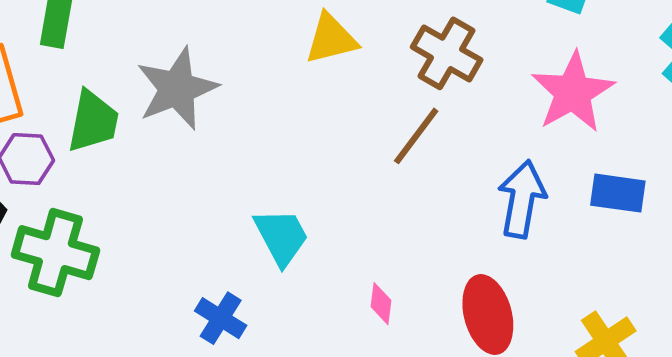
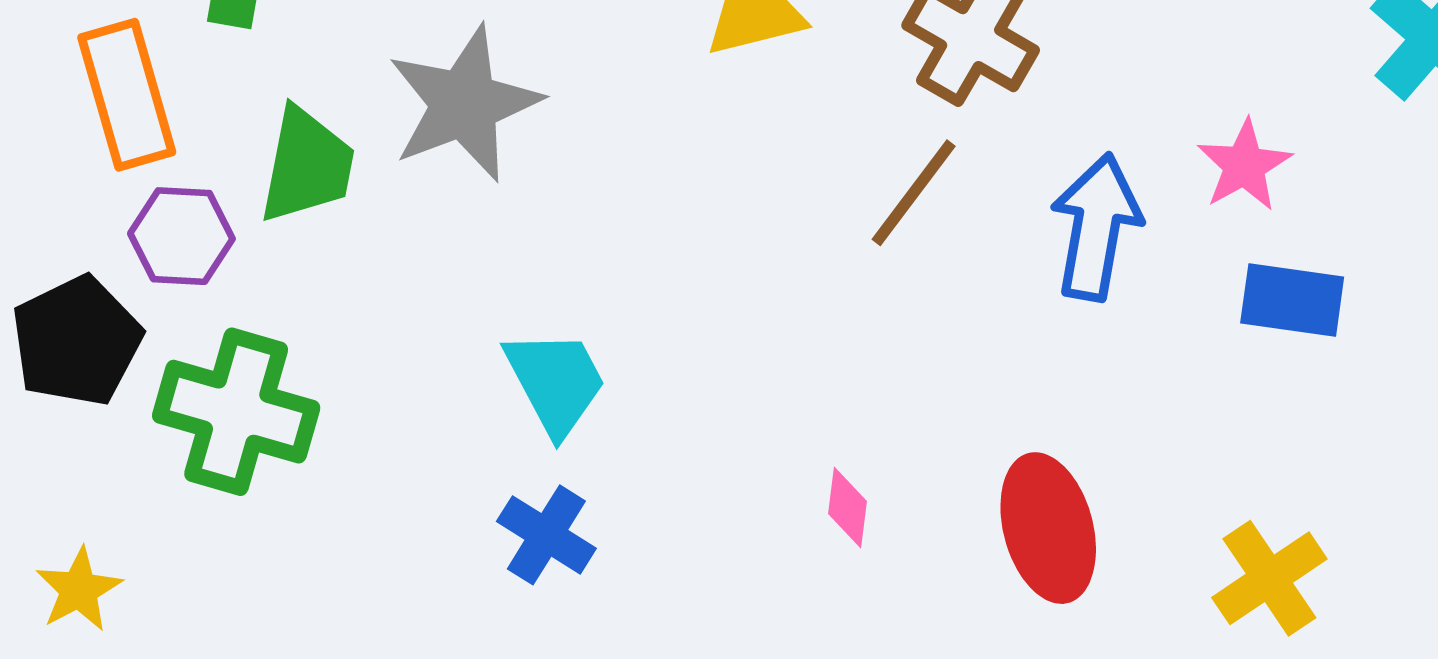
pink star: (573, 92) -> (1244, 165), moved, size x0.6
blue arrow: (522, 199) -> (1096, 227), moved
cyan trapezoid: (281, 237) -> (556, 382), moved

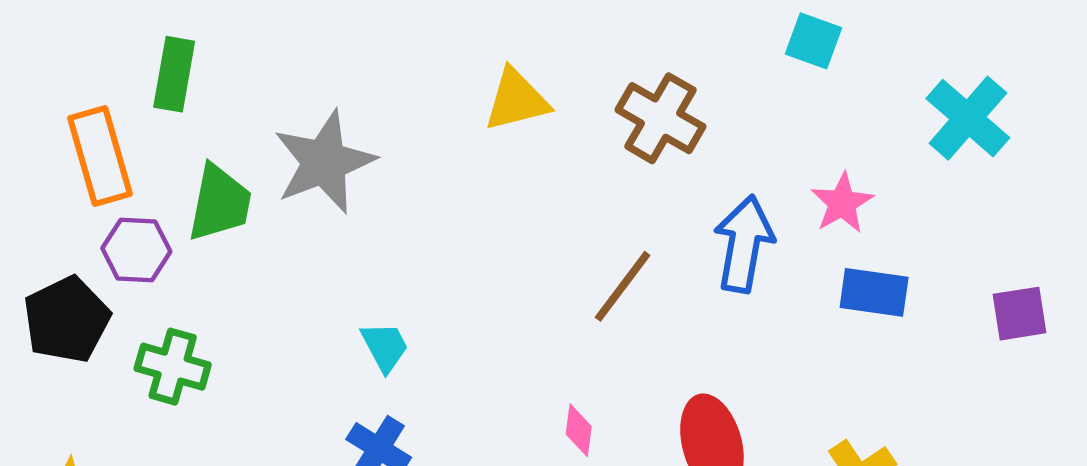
brown line: (914, 193) -> (623, 286), moved
cyan trapezoid: (556, 382) -> (385, 347), size x0.7
green cross: (236, 412) -> (173, 367), size x0.7

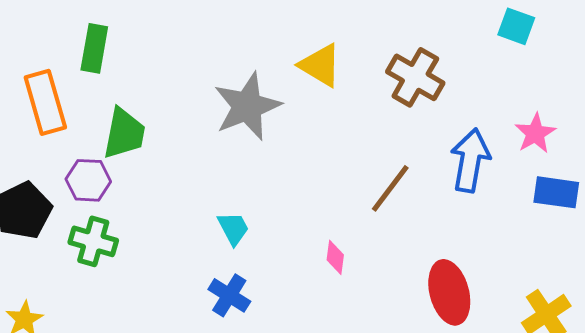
yellow triangle: (517, 100) -> (320, 65), turned 45
gray star: (324, 162) -> (247, 106), moved
purple hexagon: (136, 250) -> (88, 180), moved
pink diamond: (579, 430) -> (335, 257), moved

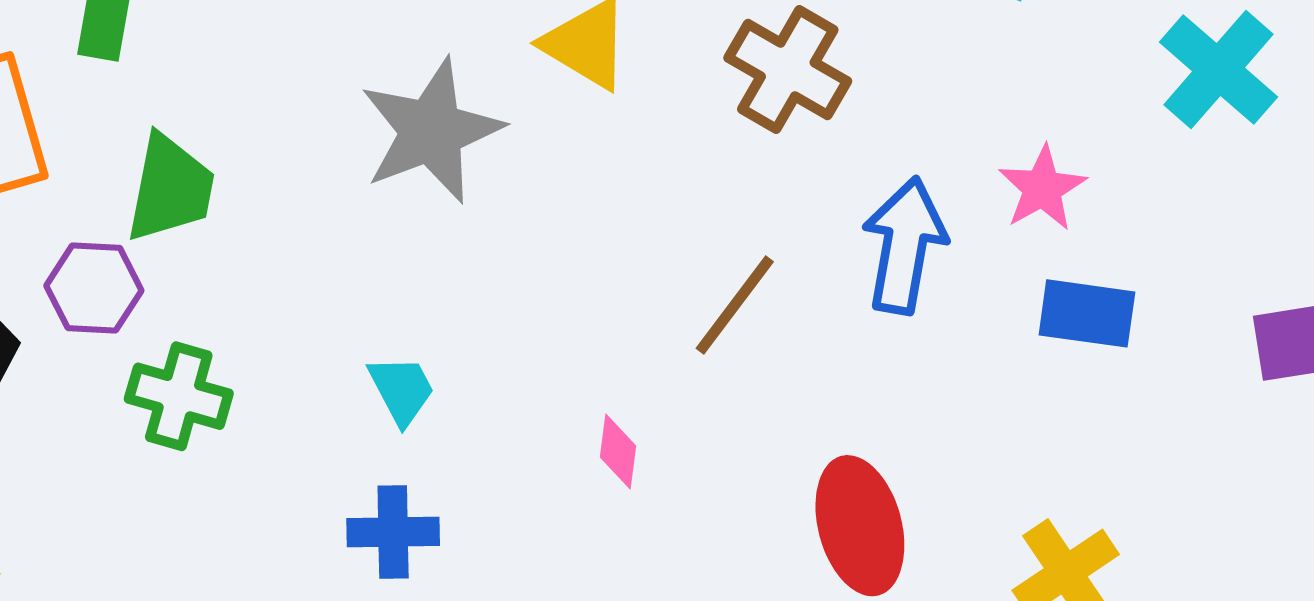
green cross: (93, 241) -> (179, 396), moved
blue cross: (229, 295) -> (393, 532), turned -33

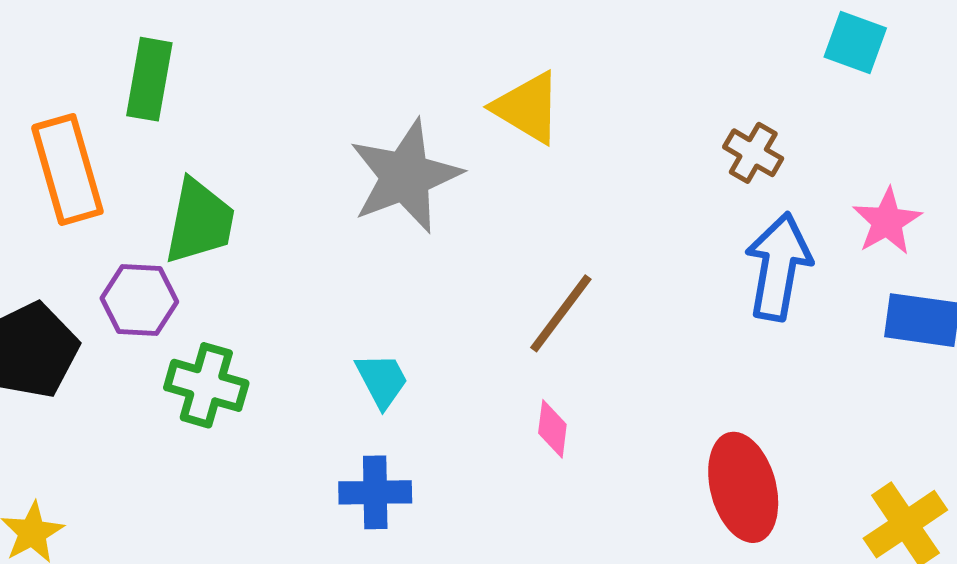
brown cross: (788, 69) -> (753, 153), moved, size x0.6
brown line: (735, 305) -> (561, 313), moved

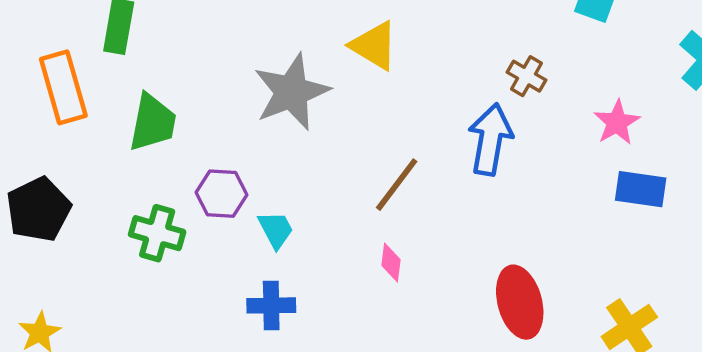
blue arrow: (778, 267) -> (490, 139), moved
purple hexagon: (139, 300) -> (221, 194), moved

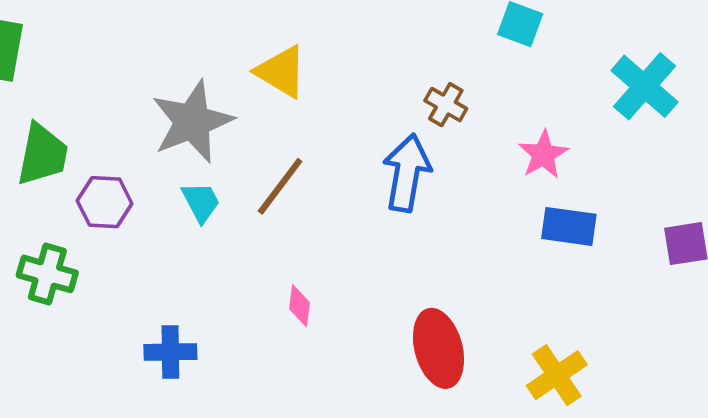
brown line: (397, 185) -> (280, 186), moved
purple hexagon: (221, 194) -> (105, 202), moved
cyan trapezoid: (276, 230) -> (201, 202), moved

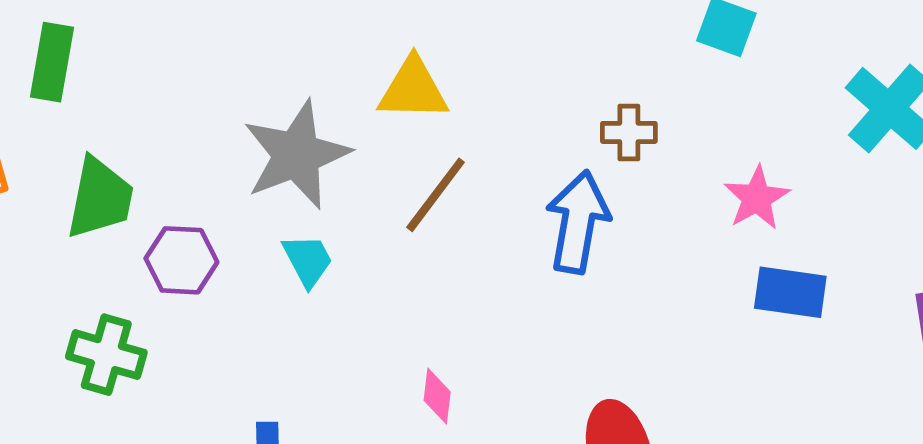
yellow triangle: (281, 72) -> (413, 89), turned -30
brown cross: (446, 105) -> (629, 132), turned -30
brown line: (280, 186) -> (436, 195), moved

